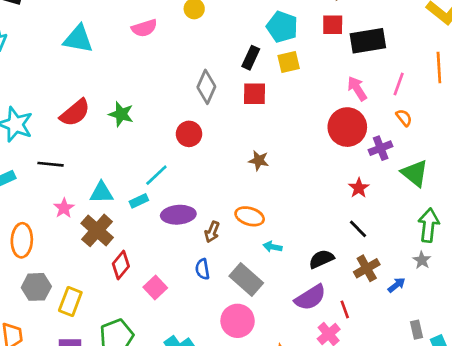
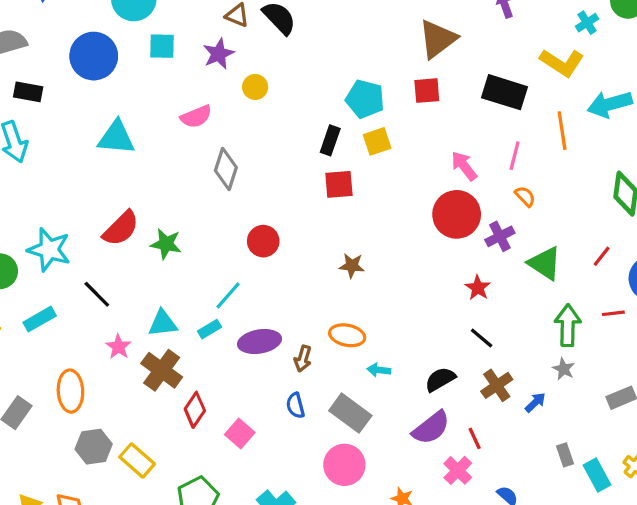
black rectangle: (368, 41) -> (505, 92), moved, turned 32
gray diamond: (206, 87) -> (226, 169), moved
green star: (121, 114) -> (166, 244), moved
black line: (50, 164) -> (97, 294), turned 45
yellow rectangle: (70, 301) -> (137, 460), turned -64

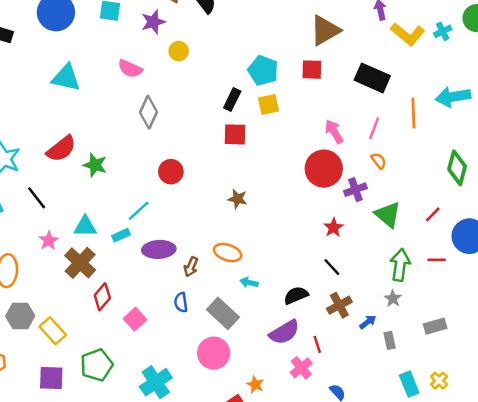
yellow L-shape: (562, 63) -> (408, 34), moved
pink semicircle: (196, 117) -> (130, 69), turned 40
gray rectangle: (565, 455) -> (390, 340), moved

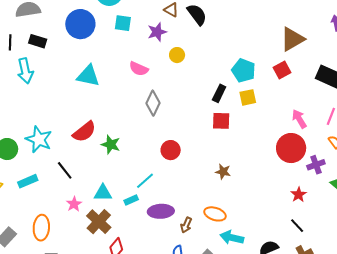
red square: (312, 70) -> (282, 70), turned -30
cyan arrow: (249, 282) -> (232, 238), size x1.6

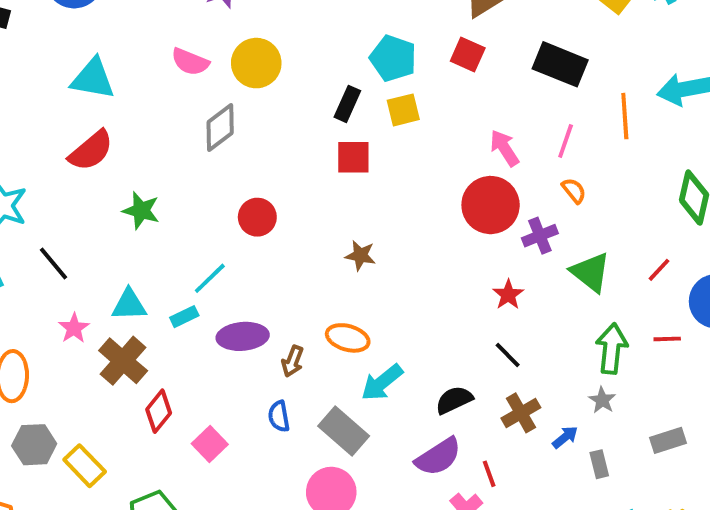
yellow circle: (177, 55) -> (256, 63), moved, size x1.6
red square: (282, 70) -> (468, 54), turned -36
gray diamond: (153, 103) -> (220, 127), turned 30
red semicircle: (84, 132) -> (91, 151), moved
cyan arrow: (232, 238) -> (382, 382), turned -50

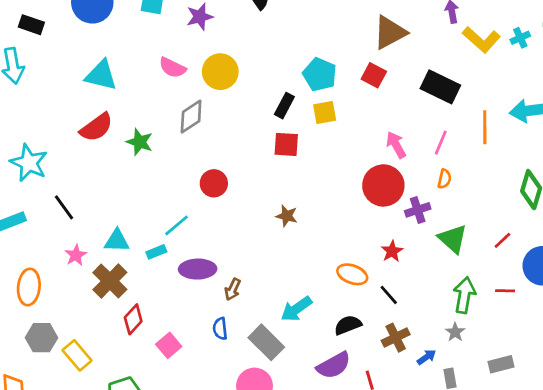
orange semicircle: (574, 191) -> (444, 179), turned 48
green star: (141, 211) -> (140, 142), moved
orange ellipse: (348, 338) -> (352, 274), moved

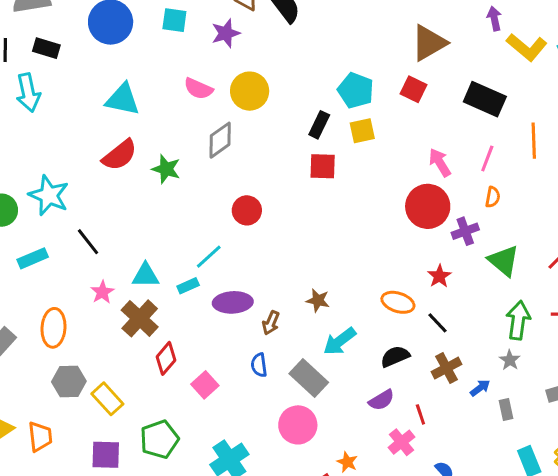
brown star: (287, 216) -> (318, 300), moved
purple semicircle: (334, 365) -> (382, 400), size x0.7

